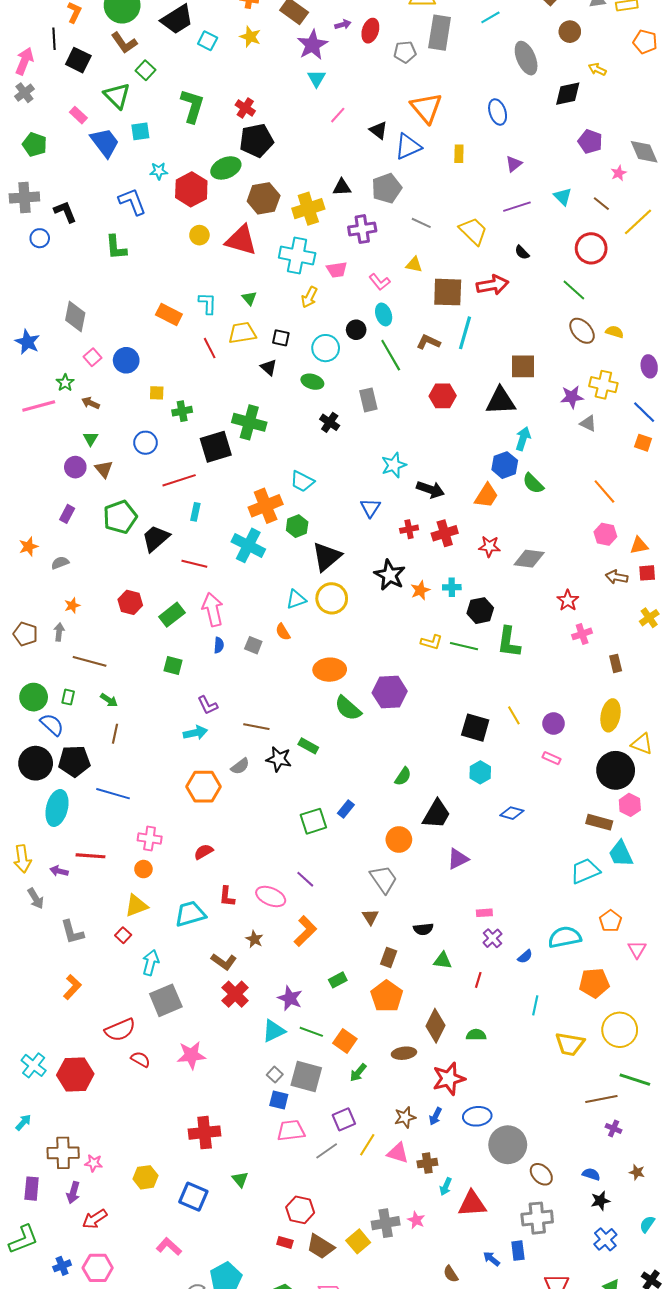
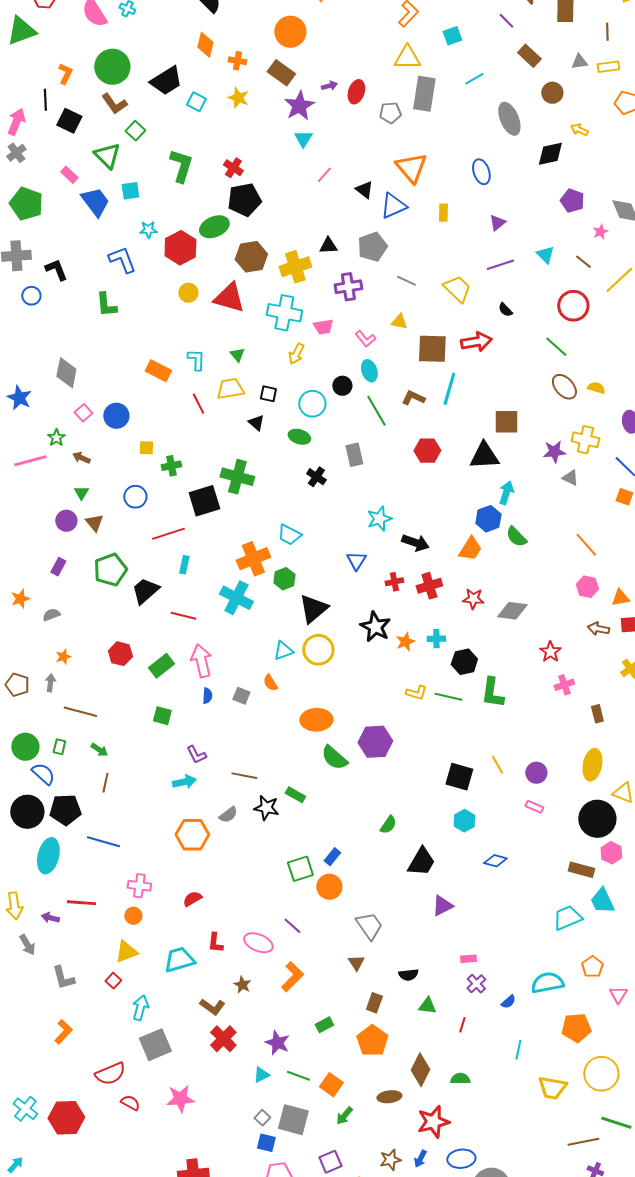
green pentagon: (35, 145) -> (26, 204), size x1.4
orange circle: (399, 840) -> (329, 887), moved
cyan triangle: (274, 1031) -> (261, 1075), size x0.7

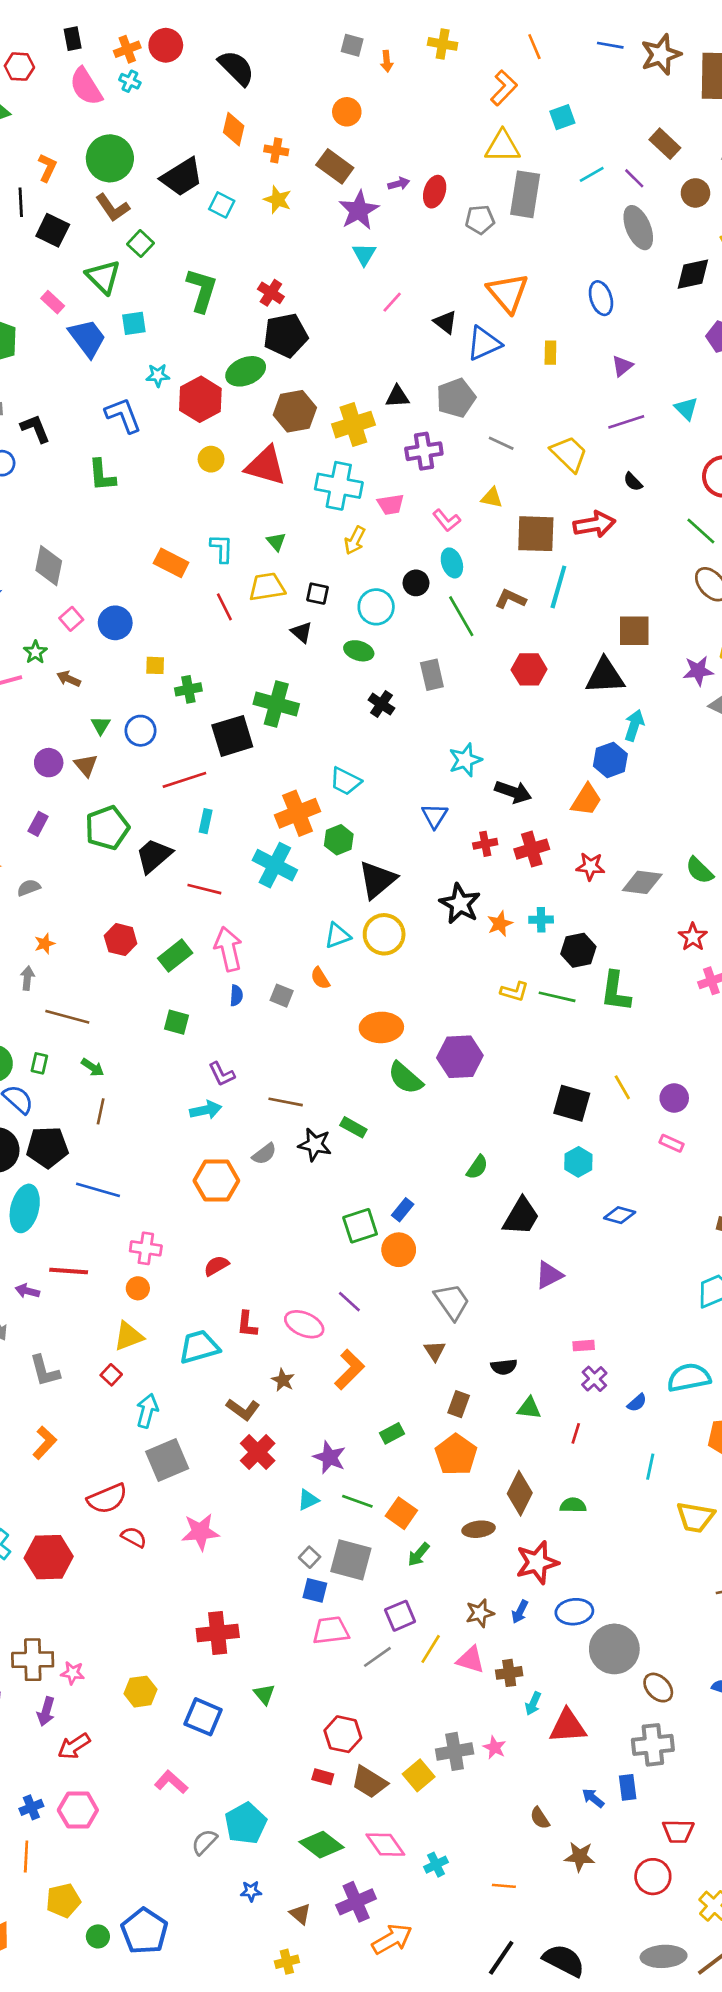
purple line: (506, 21) -> (634, 178), moved
orange circle: (290, 32) -> (347, 112), size x0.7
green triangle: (81, 493) -> (101, 725), moved
green semicircle: (516, 537) -> (699, 870), moved

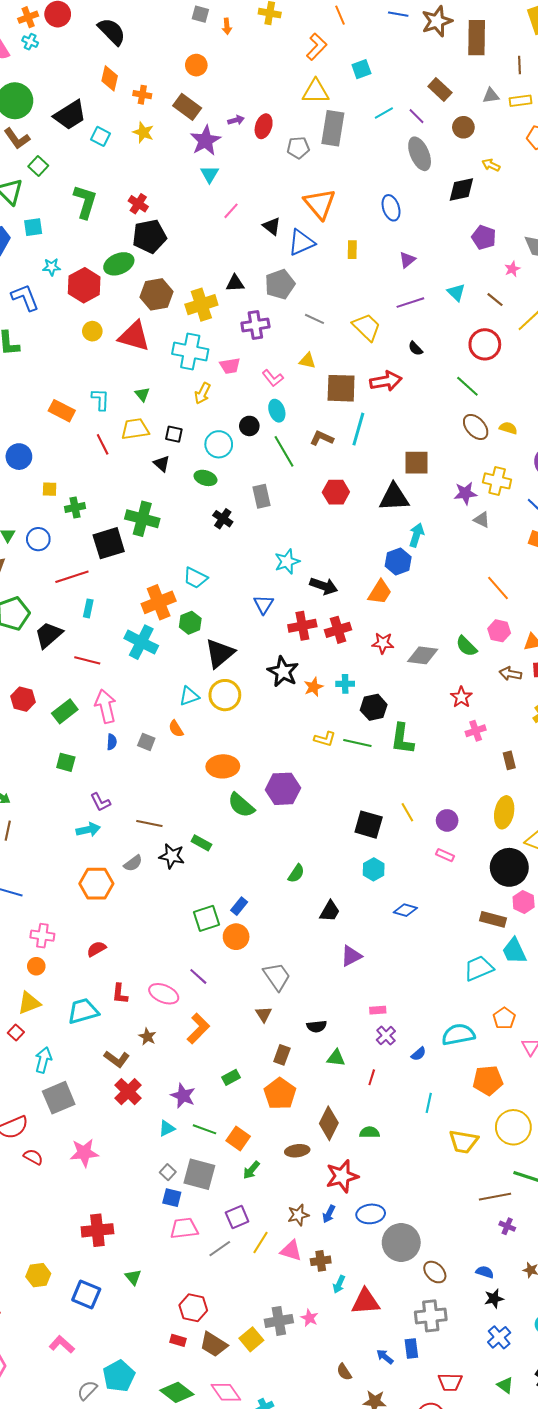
red cross: (485, 844) -> (302, 626), size x1.5
black trapezoid: (521, 1216) -> (330, 911), size x0.7

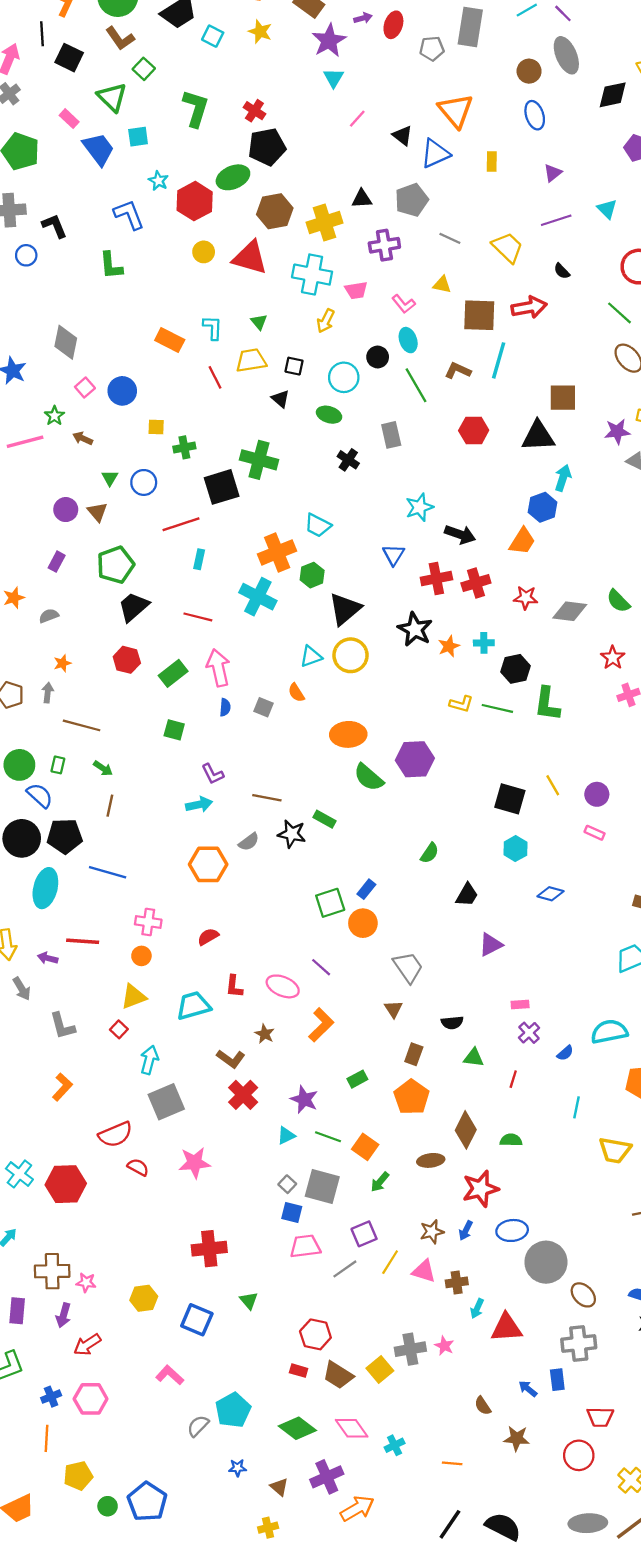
brown circle: (463, 127) -> (529, 71), moved
cyan star: (52, 267) -> (158, 181), turned 30
black trapezoid: (48, 635) -> (134, 607), moved

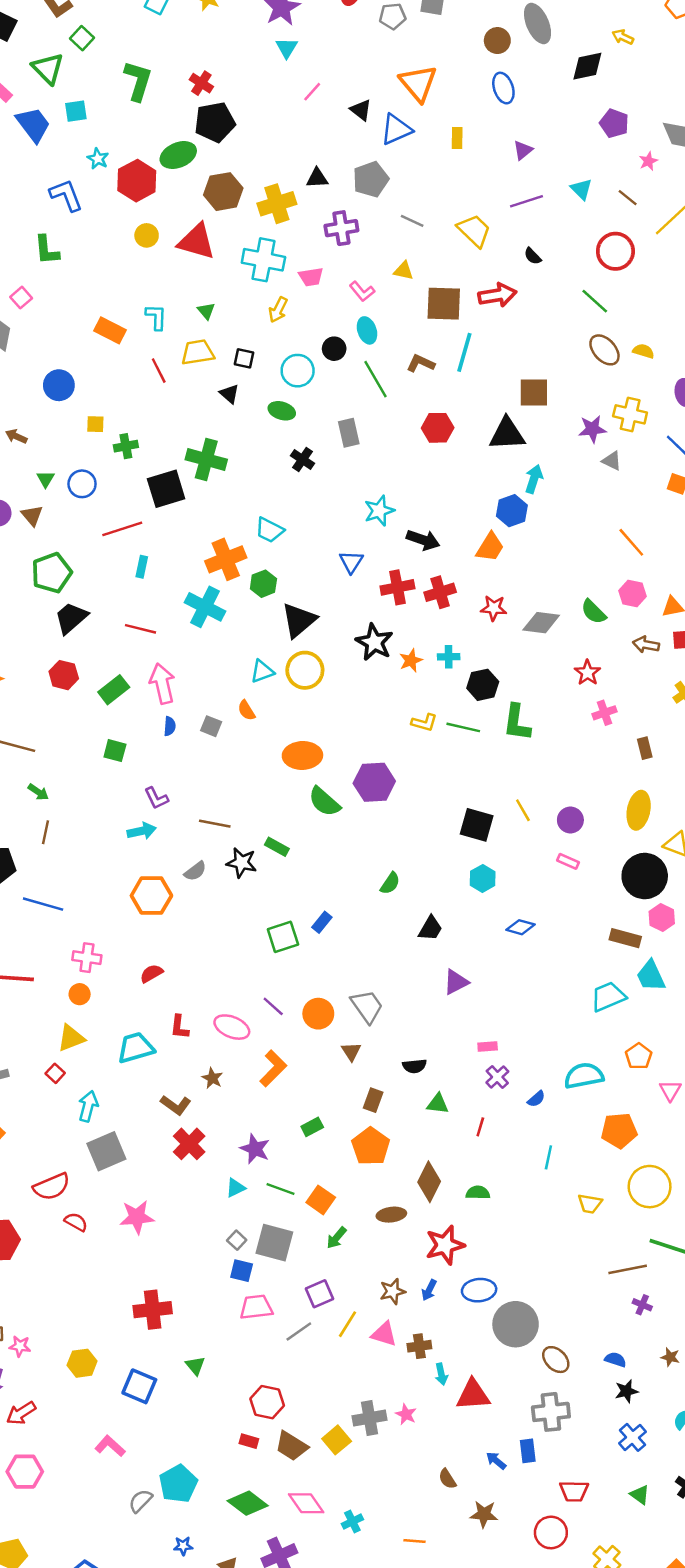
pink square: (85, 388) -> (21, 298), moved
orange circle: (363, 923) -> (318, 1014), moved
yellow trapezoid: (615, 1150) -> (590, 1204), size x0.7
cyan arrow: (477, 1308) -> (441, 1374), turned -36

